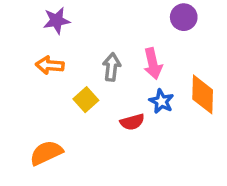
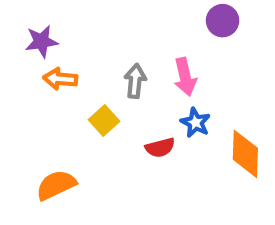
purple star: (57, 21) -> (42, 41), moved
orange diamond: (203, 94) -> (245, 154), moved

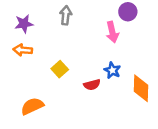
pink arrow: (185, 77) -> (112, 32), moved
orange arrow: (60, 79) -> (23, 50), moved
gray arrow: (135, 81) -> (66, 15), moved

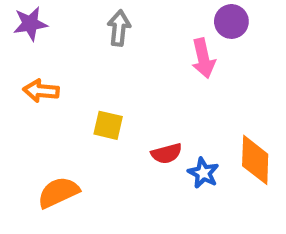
purple star: (24, 24) -> (30, 24), moved
yellow square: (60, 69) -> (108, 125), turned -35
blue star: (112, 70) -> (203, 173), moved

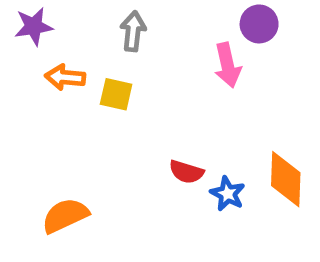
orange arrow: (41, 91) -> (65, 77), moved
yellow square: (108, 125) -> (116, 94), moved
red semicircle: (167, 153) -> (186, 172), turned 32

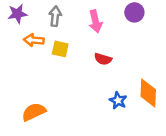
gray arrow: (133, 31) -> (55, 16), moved
pink arrow: (228, 65) -> (95, 21), moved
red semicircle: (186, 172) -> (103, 59), moved

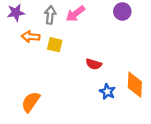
pink arrow: (95, 21) -> (75, 14), moved, turned 66
red semicircle: (103, 59) -> (94, 64), moved
orange semicircle: (34, 112) -> (31, 102), turned -30

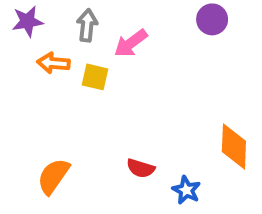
pink arrow: (75, 14) -> (131, 43), moved
red semicircle: (94, 64) -> (141, 168), moved
blue star: (107, 92) -> (186, 190), moved

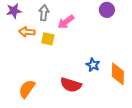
red semicircle: (141, 168) -> (71, 85), size x1.5
blue star: (186, 190) -> (93, 65), moved

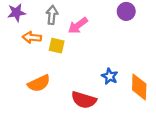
orange semicircle: (27, 89) -> (39, 83), moved, turned -150

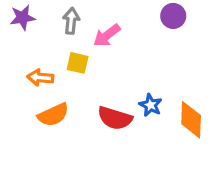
orange arrow: (32, 37) -> (40, 78), moved
red semicircle: (84, 100) -> (115, 118), moved

